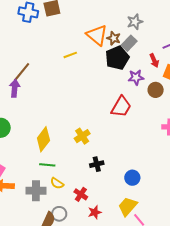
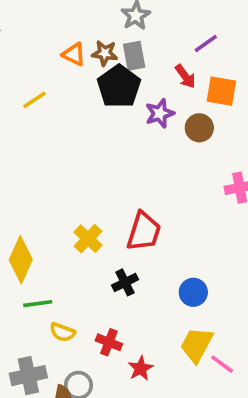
orange triangle: (97, 35) -> (74, 54), size x0.6
gray rectangle: (129, 43) -> (134, 56), turned -42
red trapezoid: (121, 107) -> (144, 231), moved
gray cross: (36, 191) -> (28, 376), moved

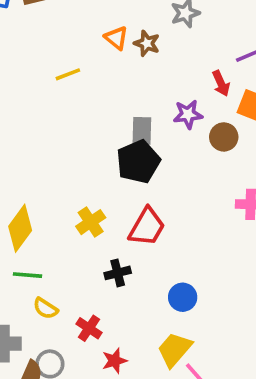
gray rectangle: (134, 56) -> (142, 131), moved
black pentagon: (119, 86) -> (138, 162), moved

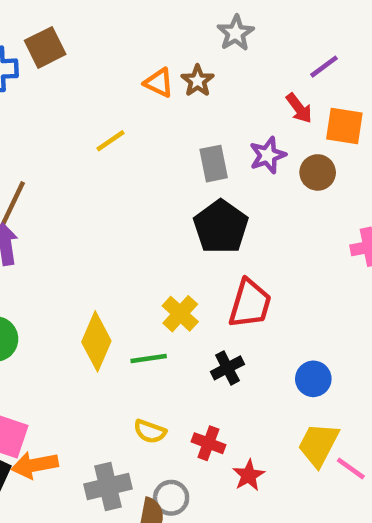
brown star: (147, 43) -> (198, 81), turned 30
gray rectangle: (142, 131) -> (214, 164), moved
green line: (27, 275) -> (149, 358), moved

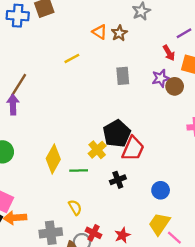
purple star: (268, 155) -> (161, 78), moved
black pentagon: (221, 227) -> (117, 134), moved
yellow semicircle: (150, 431) -> (75, 207), turned -147
red cross: (208, 443) -> (94, 233), moved

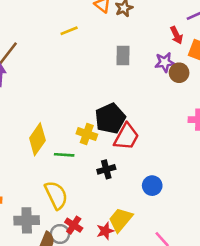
yellow cross: (97, 150) -> (87, 134), turned -36
yellow semicircle: (75, 207) -> (56, 195), size x1.6
yellow trapezoid: (159, 224) -> (120, 220), moved

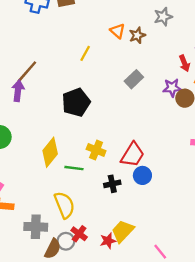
yellow line: (69, 31) -> (85, 53), turned -42
gray rectangle: (123, 55) -> (134, 79), turned 42
black pentagon: (110, 118) -> (76, 102), moved
blue circle: (152, 186) -> (142, 175), moved

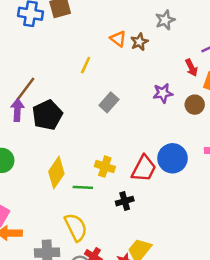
gray rectangle: (134, 79) -> (109, 102), moved
purple star: (172, 88) -> (163, 93), moved
black pentagon: (76, 102) -> (47, 115), moved
blue circle: (142, 175) -> (172, 158), moved, size x1.5

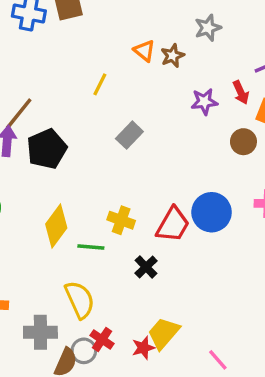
purple star: (163, 93) -> (204, 102), moved
black cross: (125, 201) -> (146, 267), turned -30

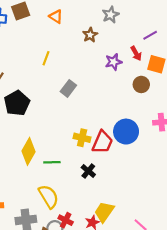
orange triangle: (144, 51) -> (56, 17), moved
yellow cross: (121, 220) -> (82, 138), moved

